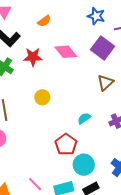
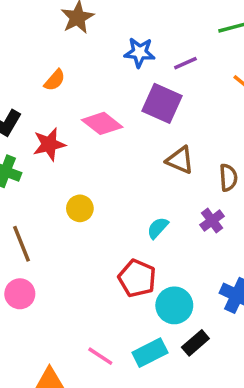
brown triangle: (105, 83) -> (180, 160), turned -42

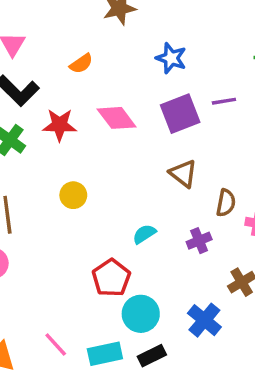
purple line: (185, 63) -> (224, 101), moved
purple square: (162, 103) -> (180, 114), turned 30

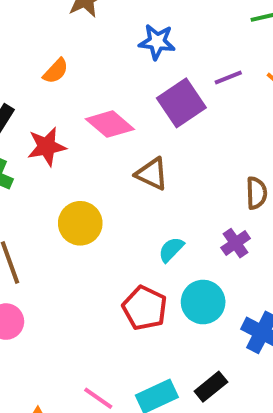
brown triangle: (183, 174) -> (152, 174), moved
yellow circle: (73, 195) -> (80, 223), size x1.4
cyan circle: (141, 314) -> (203, 302), moved

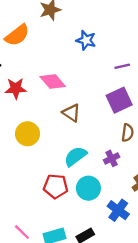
orange semicircle: (56, 71) -> (17, 35), moved, size x1.6
purple square: (181, 103) -> (119, 100), moved
cyan semicircle: (171, 249) -> (75, 156), size x1.5
red pentagon: (145, 308) -> (56, 186), turned -30

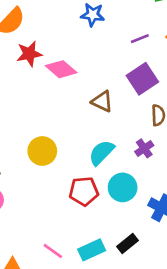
red star: (16, 88) -> (29, 54), moved
brown triangle: (71, 113) -> (102, 101), moved
yellow circle: (28, 134) -> (42, 151), moved

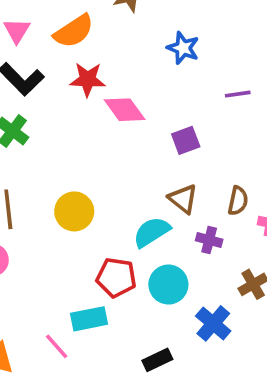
purple square: (142, 79) -> (186, 140), moved, size x0.7
brown triangle: (102, 101) -> (183, 199), moved
purple cross: (144, 148) -> (209, 240), turned 36
cyan rectangle: (92, 250) -> (89, 319), moved

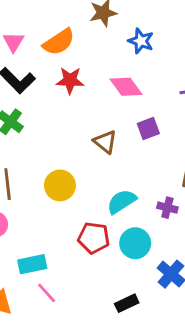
blue star: (183, 48) -> (141, 41), moved
pink diamond: (125, 110) -> (126, 87), moved
brown triangle: (183, 199) -> (105, 142), moved
cyan rectangle: (89, 319) -> (32, 264), moved

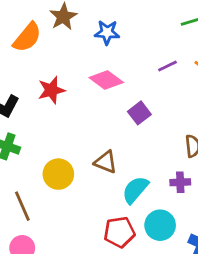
orange semicircle: (59, 42) -> (27, 37), moved
brown triangle: (105, 142) -> (106, 162), moved
yellow circle: (60, 185) -> (58, 174), moved

